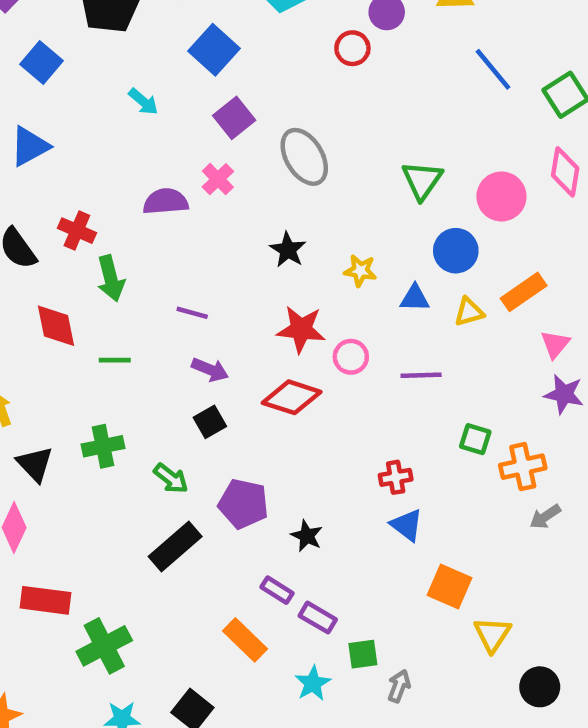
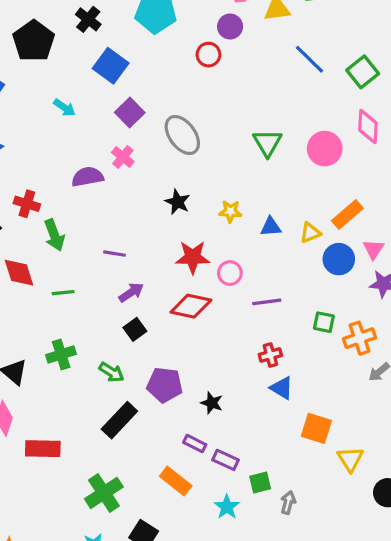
blue circle: (456, 251) -> (339, 259), moved
purple arrow: (210, 370) -> (131, 292), turned -50
purple line: (421, 375) -> (267, 302), moved
red rectangle: (45, 600) -> (43, 449), moved
green cross: (104, 646) -> (104, 493), moved

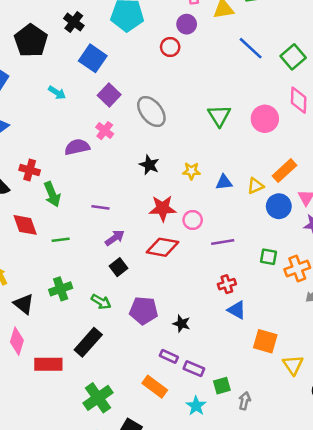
black rectangle: (119, 420) -> (88, 342), moved

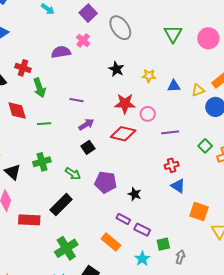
green square: (269, 257) -> (205, 146), turned 32

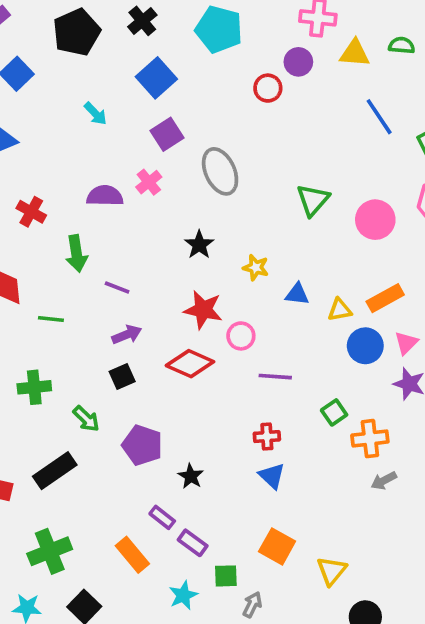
green arrow: (39, 88) -> (76, 254), moved
orange square: (199, 211) -> (277, 546), moved

